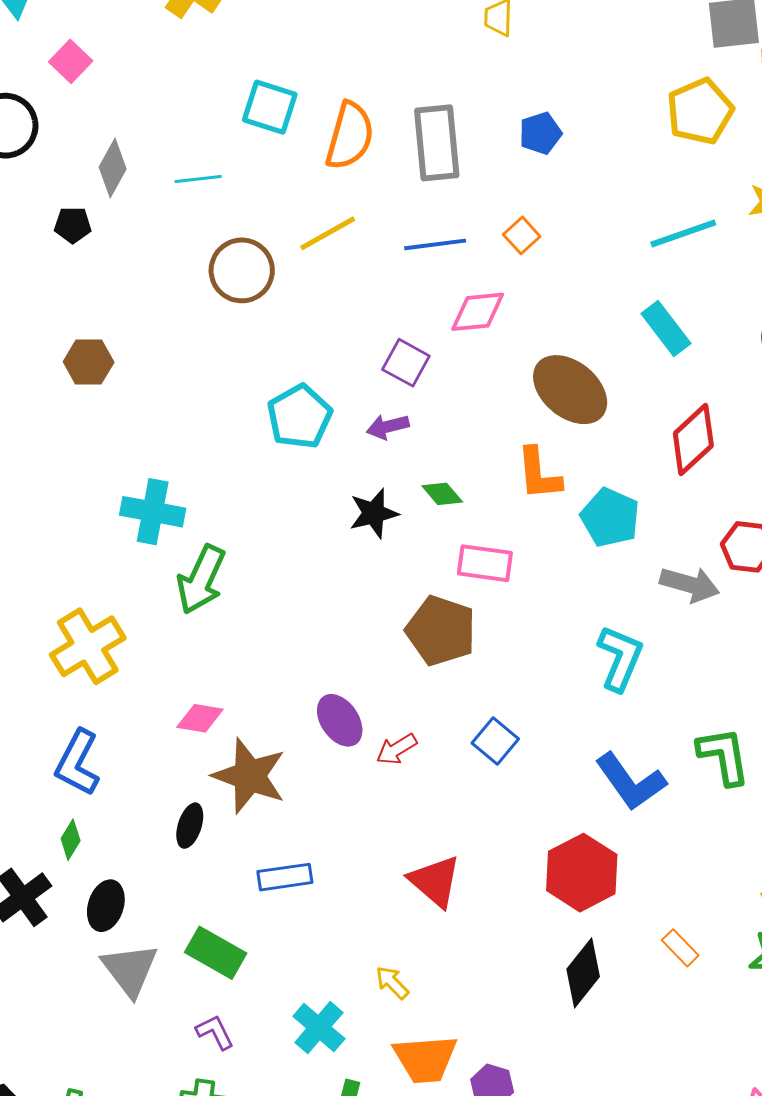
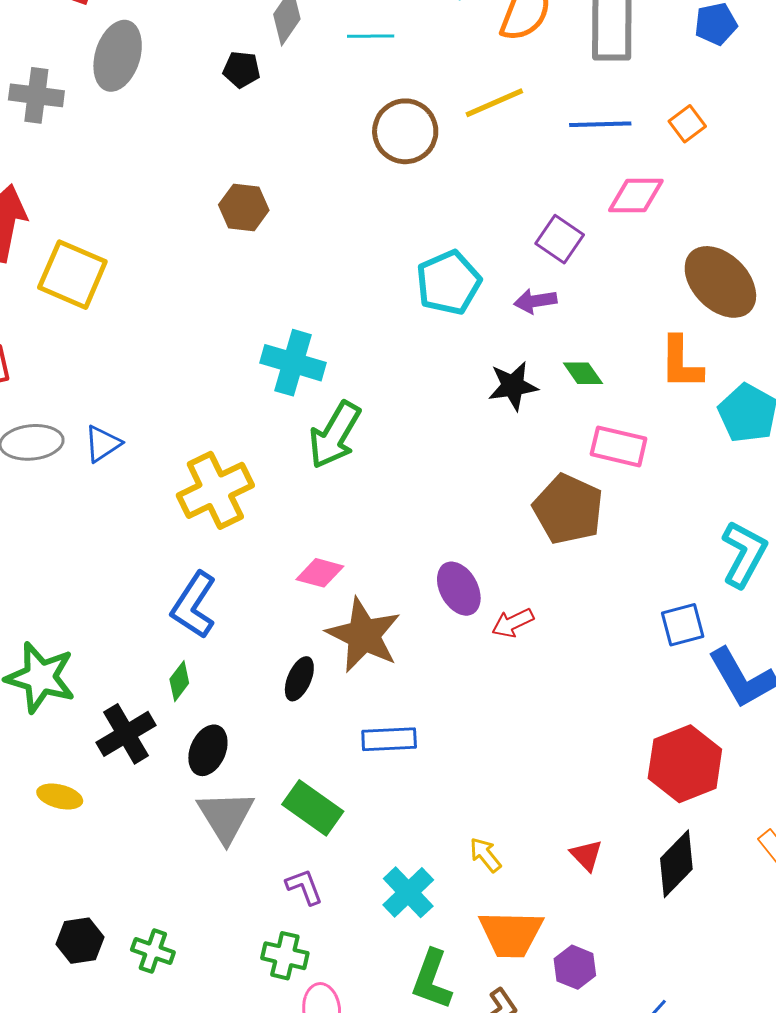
blue square: (495, 741) -> (683, 625), moved, turned 30
red triangle: (435, 881) -> (586, 855), moved, size x0.6

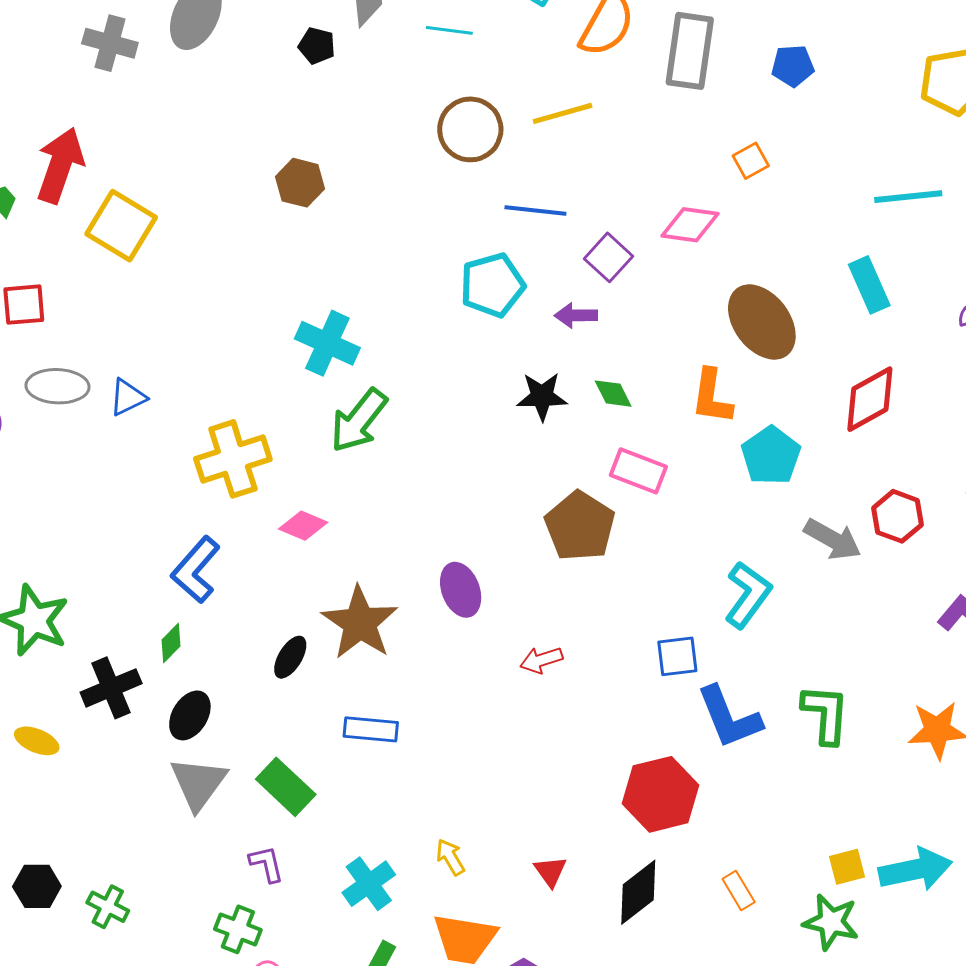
blue line: (600, 124) -> (535, 211), moved
pink diamond: (320, 573) -> (303, 526), moved
red arrow: (513, 623) -> (541, 660), moved

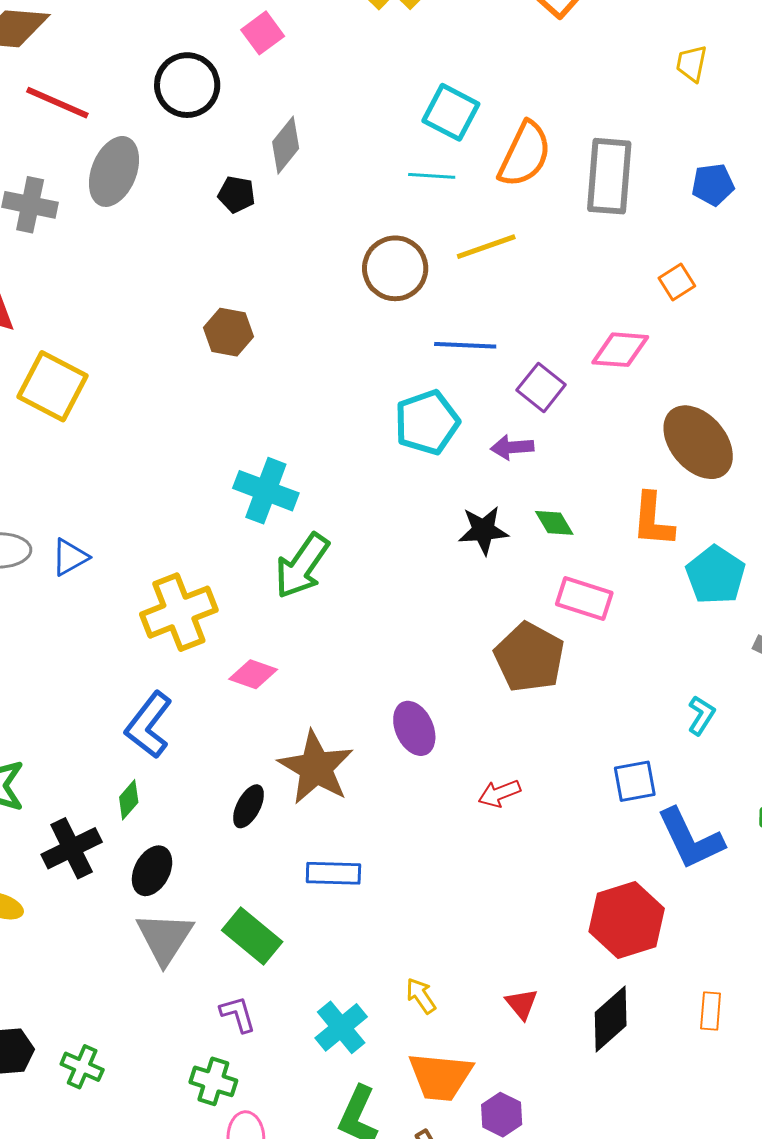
cyan line: (449, 30) -> (432, 176), moved
cyan L-shape: (748, 595) -> (701, 715), size x0.6
orange rectangle: (739, 890) -> (711, 1011), turned 39

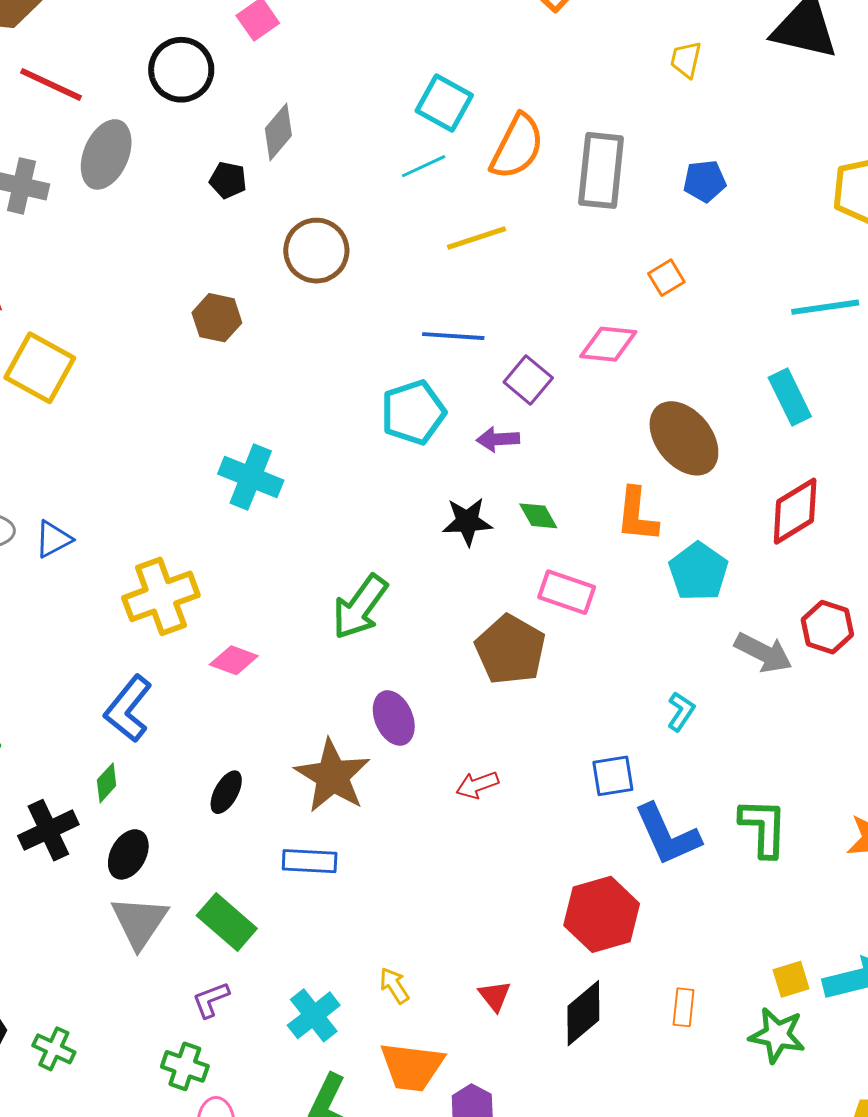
cyan line: (432, 176) -> (424, 166), turned -30
brown circle: (395, 268) -> (316, 251), moved
green arrow: (302, 566) -> (360, 607), moved
brown star: (316, 768) -> (332, 776), moved
purple L-shape: (238, 1014) -> (211, 1000), turned -96

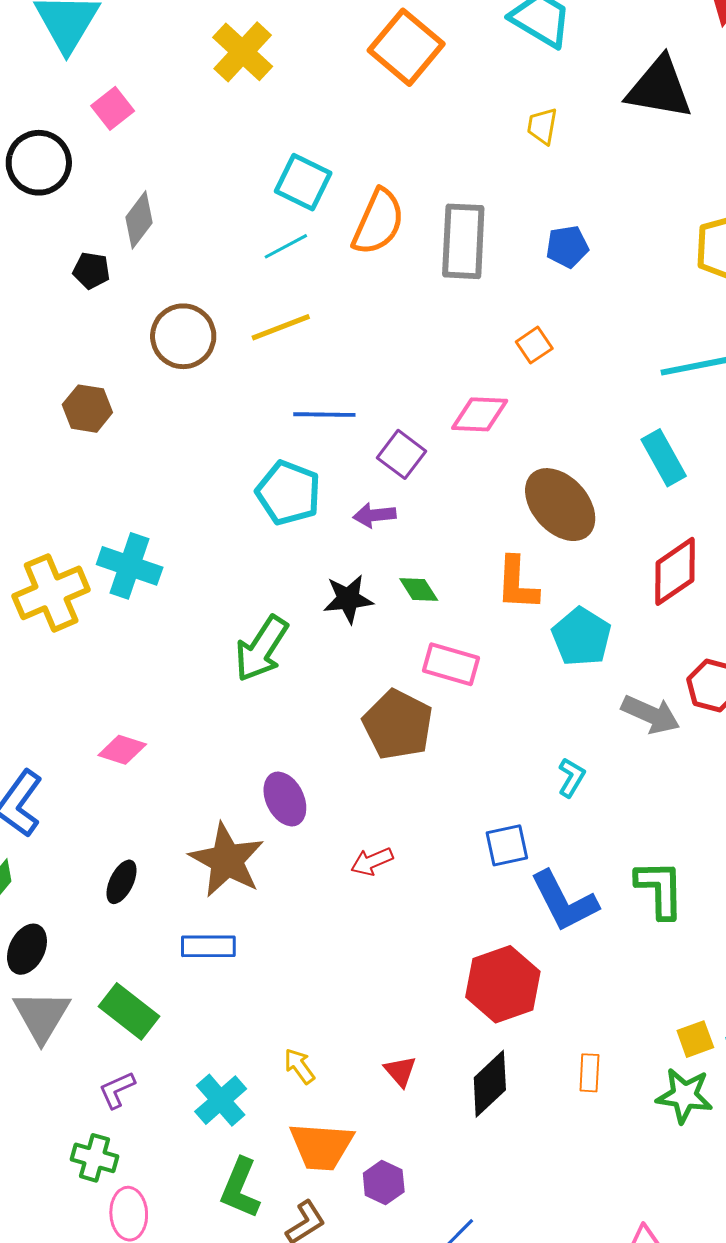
yellow line: (476, 238) -> (281, 327), moved
cyan pentagon: (413, 412) -> (288, 493), turned -30
yellow cross: (161, 596) -> (51, 593), moved
green arrow: (360, 607) -> (261, 649), moved

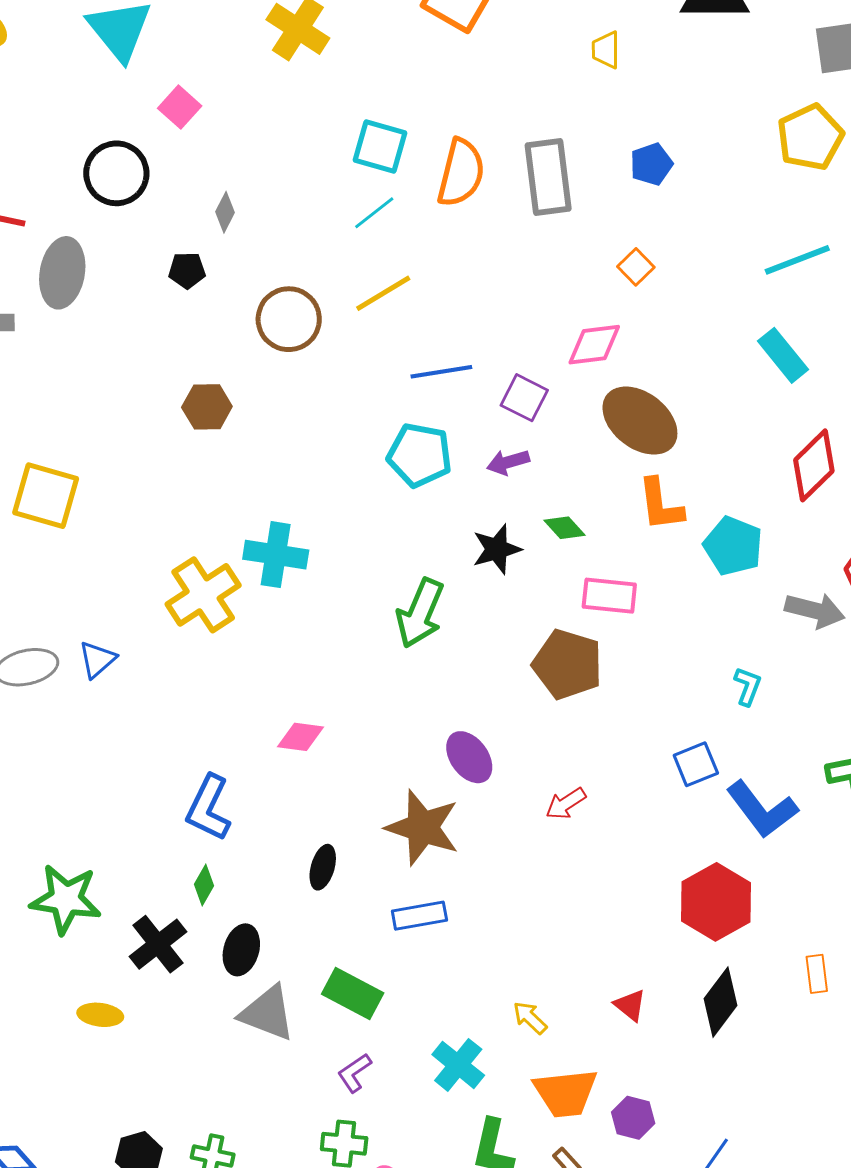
gray diamond: (139, 220) -> (225, 212), size x0.7
brown ellipse: (560, 505) -> (640, 421), moved
gray triangle: (42, 1016) -> (267, 1013), turned -30

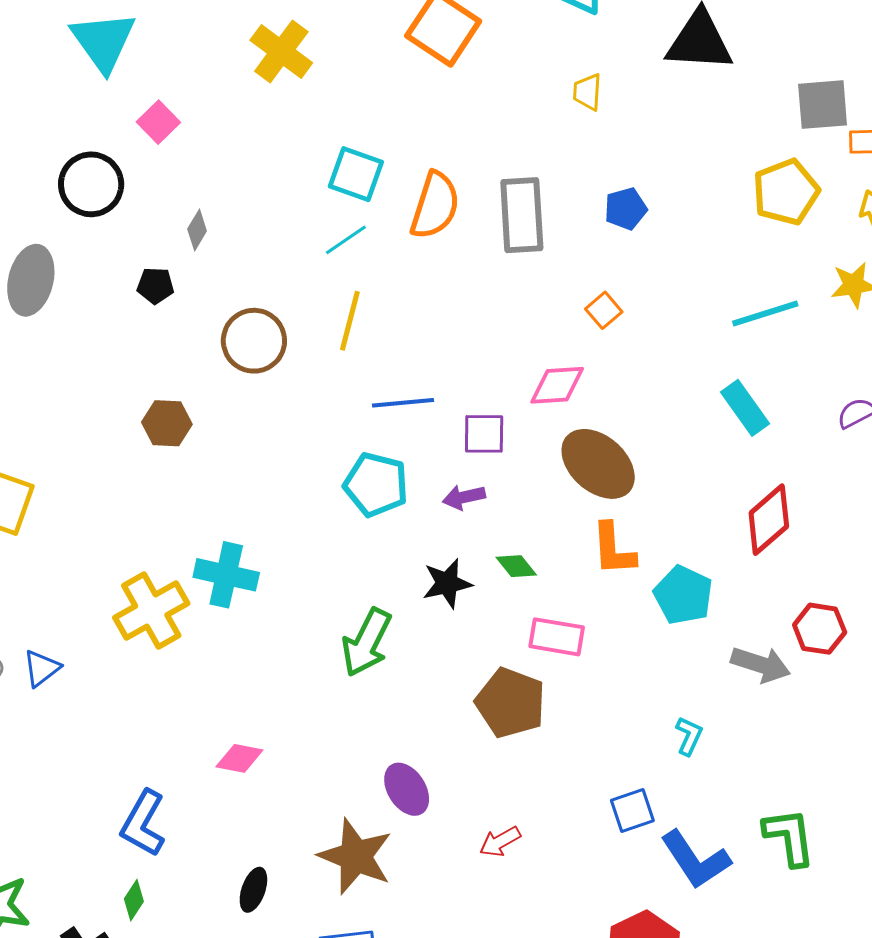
yellow line: (383, 293) -> (350, 321), turned -48
purple square: (524, 398) -> (484, 434), turned -30

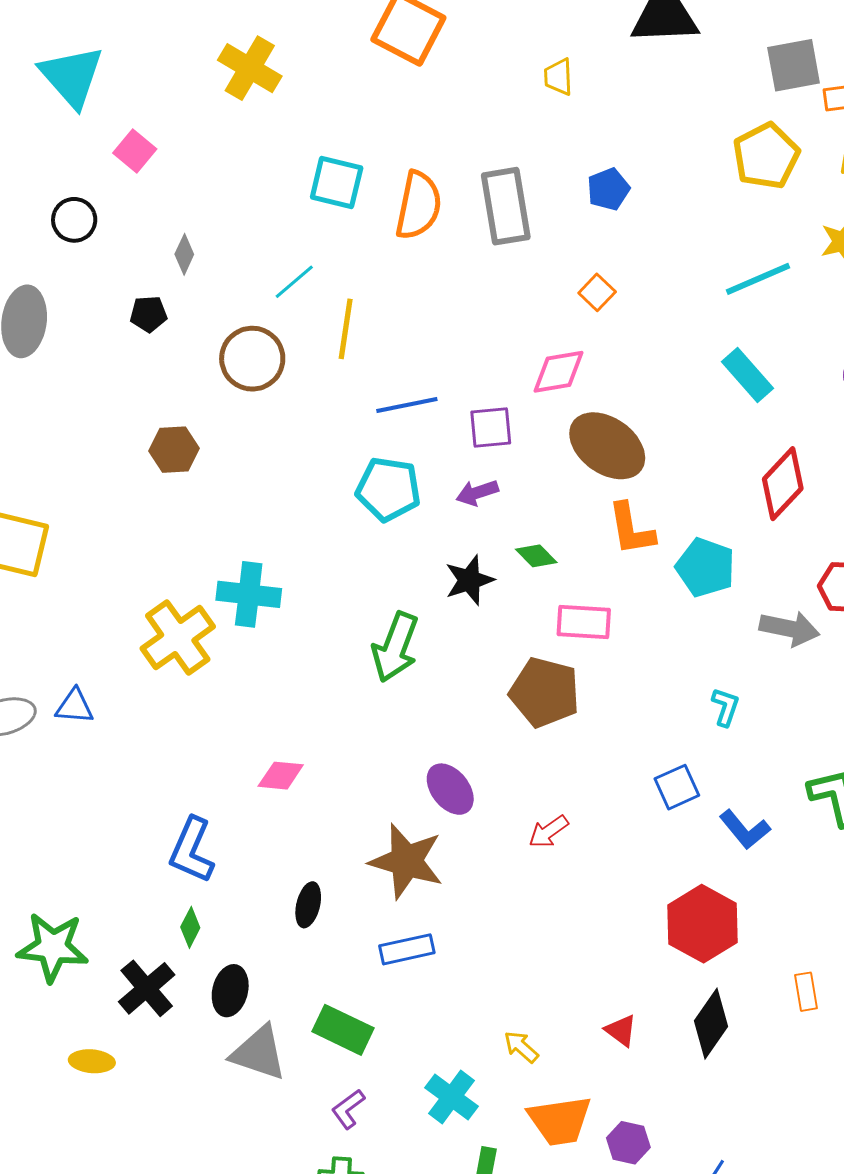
black circle: (91, 184) -> (74, 220), size x0.7
cyan line: (346, 240) -> (294, 282), moved
blue triangle: (42, 668) -> (75, 706), turned 48
blue L-shape: (695, 860) -> (745, 830), size x0.7

